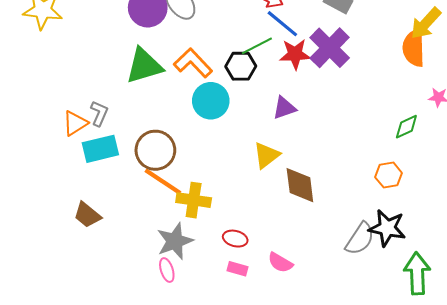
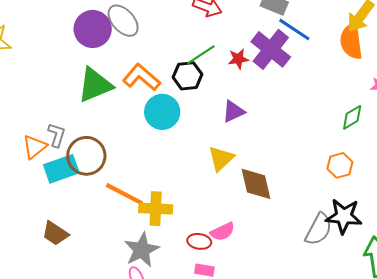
blue line: (282, 24) -> (294, 30), moved
red star: (295, 54) -> (238, 59), size x0.7
brown circle: (155, 150) -> (86, 156), moved
pink semicircle: (280, 263) -> (223, 232), moved, turned -50

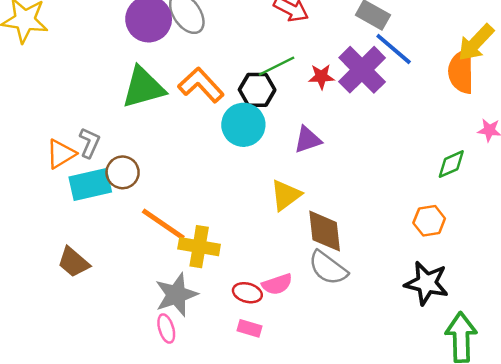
cyan circle: (162, 112) -> (243, 125), moved
brown circle: (86, 156) -> (123, 172), size x0.7
gray semicircle: (319, 229) -> (328, 268), moved, turned 92

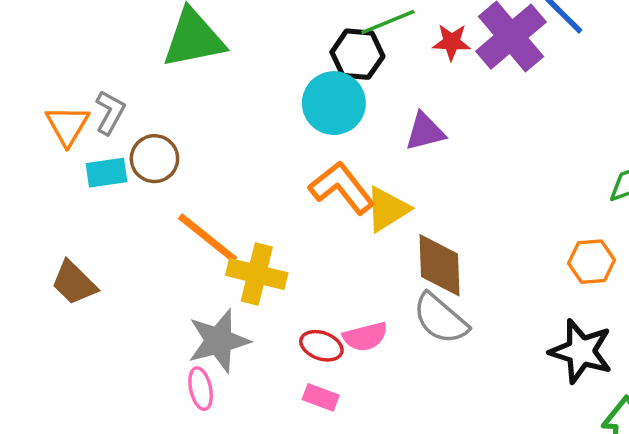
orange L-shape: (201, 85) -> (342, 188), moved
orange triangle: (61, 154) -> (68, 125), turned -32
cyan rectangle: (90, 184) -> (106, 173), size x0.7

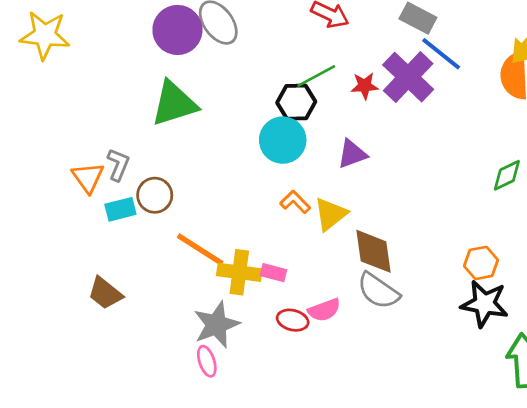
orange L-shape: (342, 188) -> (295, 202), size x0.6
orange hexagon: (591, 262) -> (481, 263), moved
pink rectangle: (321, 397) -> (273, 273), moved

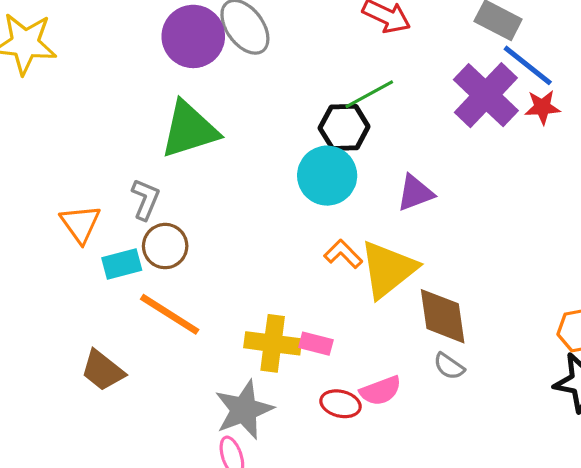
red star: (365, 86) -> (542, 107), moved
gray L-shape: (118, 165) -> (145, 199), moved
yellow triangle: (331, 214) -> (388, 269), size x1.4
orange line: (200, 250) -> (170, 314), moved
gray semicircle: (378, 291) -> (449, 366), size x0.6

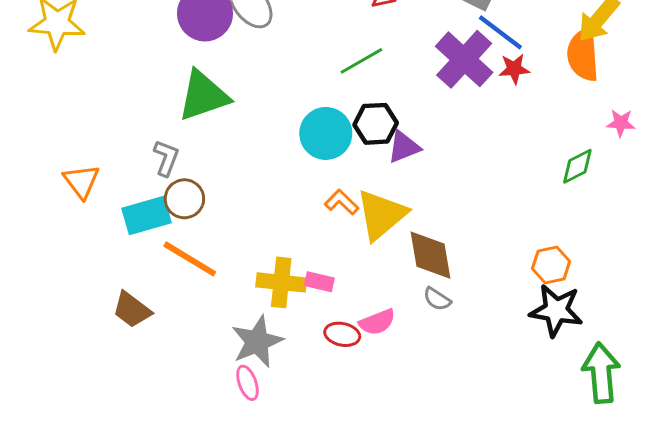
black hexagon: (344, 127) -> (376, 124), moved
orange triangle: (80, 224) -> (81, 181), moved
cyan rectangle: (122, 264) -> (147, 216), size x1.4

